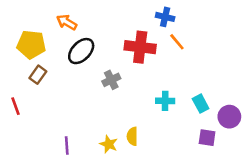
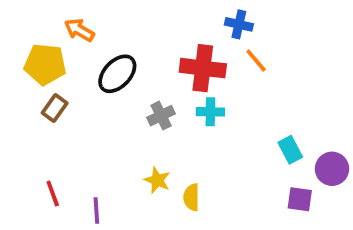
orange arrow: (67, 22) -> (79, 30), moved
cyan cross: (165, 101) -> (210, 112), moved
red line: (16, 106) -> (53, 193), moved
yellow star: (109, 144) -> (157, 180), moved

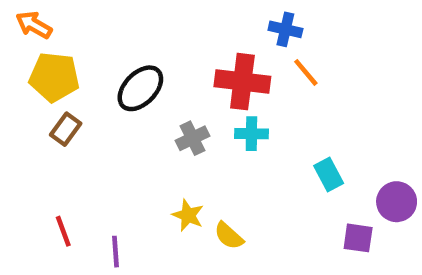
orange arrow: (79, 30) -> (34, 25), moved
cyan rectangle: (290, 150) -> (329, 174), moved
yellow semicircle: (191, 197) -> (229, 236), turned -48

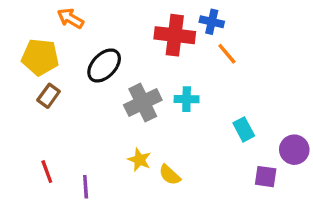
orange arrow: (34, 25) -> (70, 18), moved
red cross: (242, 82) -> (175, 35), moved
gray cross: (193, 138) -> (143, 103), size x1.5

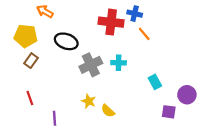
black ellipse: (104, 65) -> (66, 41), turned 65
red line: (47, 172) -> (30, 98), moved

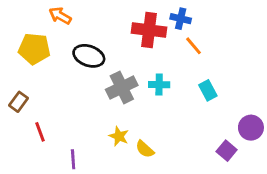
brown rectangle: (31, 61) -> (19, 102), moved
cyan rectangle: (155, 82) -> (208, 90), moved
purple square: (169, 112) -> (227, 151), turned 32

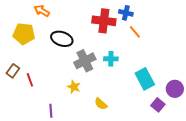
cyan rectangle: (208, 90) -> (145, 79), moved, size x1.5
red line: (40, 132) -> (30, 80), moved
yellow star: (119, 136) -> (74, 87), moved

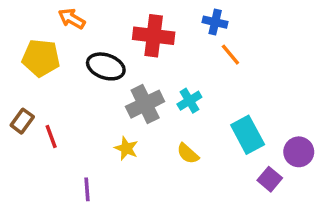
red cross: (104, 21) -> (154, 36), moved
cyan cross: (111, 59) -> (189, 101), turned -32
yellow semicircle: (101, 104) -> (188, 154), moved

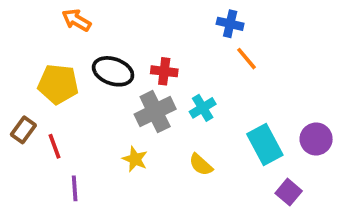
red cross: (154, 36) -> (164, 71), moved, size x0.6
yellow pentagon: (41, 58) -> (58, 84), moved
purple circle: (299, 152) -> (316, 139), moved
purple line: (87, 189) -> (75, 188), moved

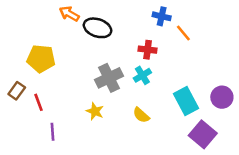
orange arrow: (76, 20) -> (69, 14), moved
orange line: (247, 59) -> (183, 33), moved
black ellipse: (113, 71) -> (97, 28), moved
red cross: (164, 71) -> (148, 50), moved
purple square: (289, 192) -> (203, 134), size x1.5

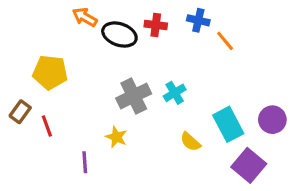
red cross: (148, 50) -> (156, 25), moved
yellow semicircle: (141, 115) -> (190, 142), moved
purple line: (53, 132) -> (85, 162), moved

